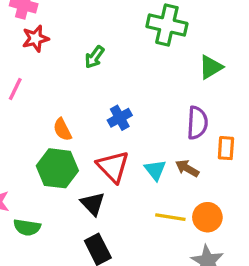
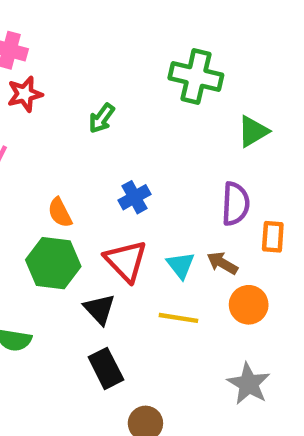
yellow line: (170, 217) -> (178, 318), moved
orange circle: (207, 217) -> (249, 305), moved

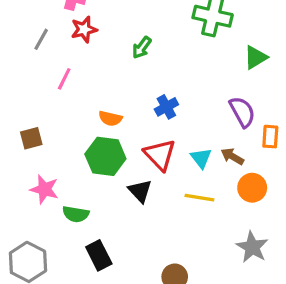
purple semicircle: (235, 204) -> (242, 112), turned -32
orange semicircle: (60, 213) -> (110, 118), turned -50
black rectangle: (106, 368) -> (99, 255), moved

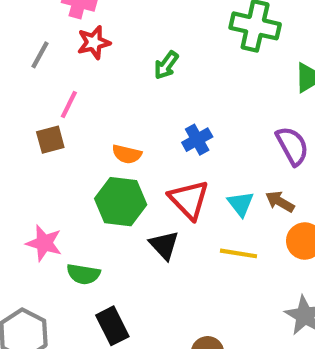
brown square: (31, 138) -> (50, 140), moved

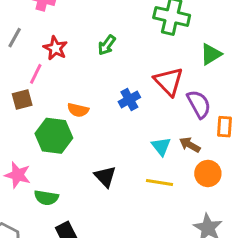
red star: (94, 42) -> (55, 48), moved, turned -30
red triangle: (189, 200) -> (169, 81), moved
green hexagon: (121, 202) -> (54, 136), moved

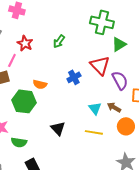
green triangle: (211, 54) -> (119, 44), moved

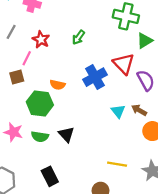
blue cross: (74, 77) -> (95, 77), size x1.5
black triangle: (58, 128) -> (66, 134), moved
yellow line: (94, 132) -> (117, 164), moved
green semicircle: (19, 142) -> (40, 137), moved

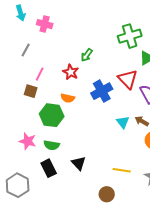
green cross: (126, 16) -> (130, 36), turned -30
red star: (41, 40) -> (71, 72), moved
brown square: (17, 77) -> (31, 91), turned 32
black triangle: (66, 134) -> (79, 163), moved
black rectangle: (50, 176) -> (49, 168), moved

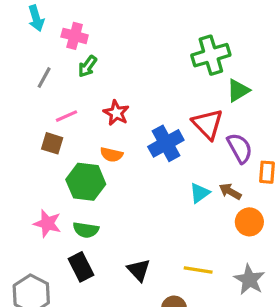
green arrow: (87, 55) -> (87, 66), moved
pink line: (40, 74) -> (67, 116), turned 40
cyan triangle: (123, 122) -> (200, 193), turned 32
black triangle: (79, 163) -> (139, 270), moved

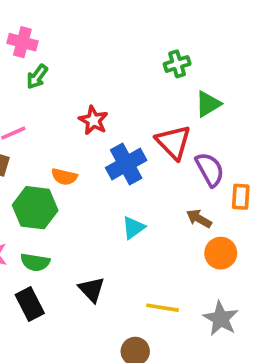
green cross: (211, 55) -> (177, 64), size x0.6
red star: (116, 113) -> (93, 120), moved
cyan triangle: (200, 193) -> (133, 228), moved
black triangle: (139, 270) -> (92, 290), moved

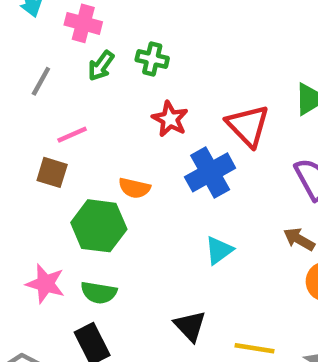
green cross: (177, 64) -> (152, 59), moved, turned 30
red triangle: (173, 142) -> (248, 126), moved
black triangle: (92, 290) -> (190, 326), moved

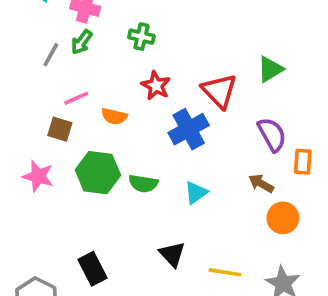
green arrow: (101, 66) -> (82, 42), moved
orange semicircle: (134, 188) -> (114, 116), moved
pink star: (45, 284) -> (38, 176), moved
green semicircle: (99, 293) -> (143, 183), moved

